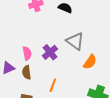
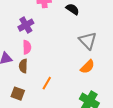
gray triangle: (75, 41) -> (88, 41), moved
purple cross: (50, 52) -> (26, 25), moved

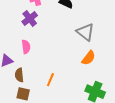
purple cross: (26, 25) -> (30, 19), moved
brown semicircle: (23, 66) -> (19, 75), moved

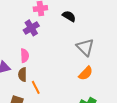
brown semicircle: (19, 75) -> (22, 75), moved
orange line: (50, 80) -> (36, 87), moved, turned -56

